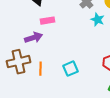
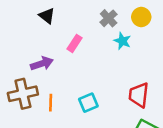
pink rectangle: (48, 21) -> (75, 43), moved, turned -48

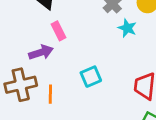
pink rectangle: (75, 43) -> (58, 31), moved, turned -60
cyan square: (88, 103) -> (91, 77), moved

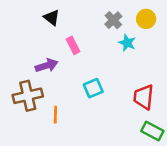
pink rectangle: (58, 31) -> (73, 45), moved
orange line: (50, 94) -> (55, 115), moved

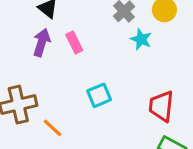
purple arrow: (47, 65) -> (42, 42), moved, turned -55
orange line: (55, 115) -> (52, 128), turned -48

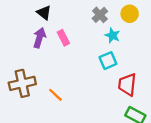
cyan square: (99, 95) -> (108, 61), moved
orange line: (52, 128) -> (55, 95), moved

